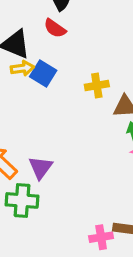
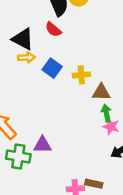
blue square: (43, 74) -> (52, 68), moved
purple triangle: (41, 168) -> (42, 145), moved, turned 48

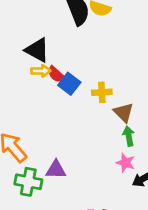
red semicircle: (53, 29) -> (56, 74), moved
brown triangle: (101, 92) -> (124, 112), turned 42
pink star: (111, 126) -> (125, 163), moved

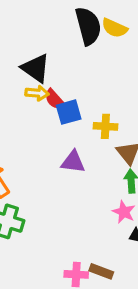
blue square: (69, 84) -> (69, 112), turned 30
purple triangle: (56, 170) -> (73, 162), moved

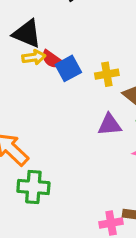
purple triangle: (73, 162) -> (110, 125), moved

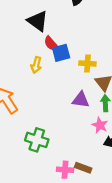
yellow arrow: (34, 57) -> (36, 65), moved, turned 98
green cross: (33, 187) -> (37, 140), moved

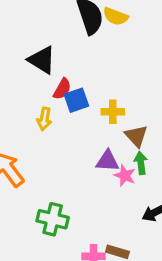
red semicircle: (51, 44) -> (62, 89), turned -105
pink star: (100, 125) -> (125, 176), moved

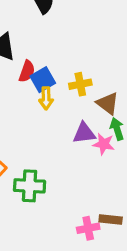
yellow arrow: (44, 119) -> (46, 98), moved
green cross: (53, 219) -> (30, 186), moved

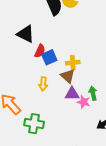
yellow arrow: (46, 98) -> (43, 84), moved
brown triangle: (108, 103) -> (68, 76), moved

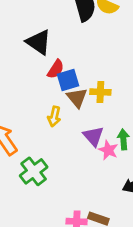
brown triangle: (68, 76) -> (77, 98), moved
purple triangle: (72, 94) -> (93, 136), turned 42
green cross: (34, 124) -> (34, 171), turned 36

